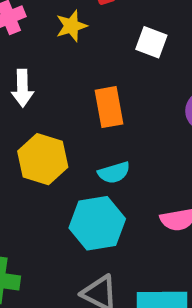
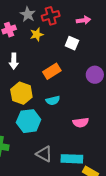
orange rectangle: (109, 107) -> (52, 71), turned 66
cyan hexagon: (97, 223) -> (29, 121), moved

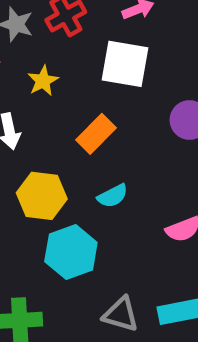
yellow star: (37, 34) -> (43, 81), moved
white square: (72, 43) -> (125, 64), size x1.6

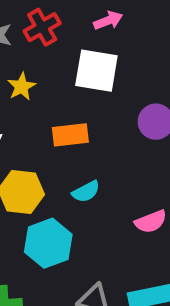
orange rectangle: (96, 134) -> (70, 135), turned 39

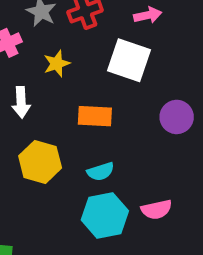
cyan hexagon: (48, 243) -> (105, 215), moved

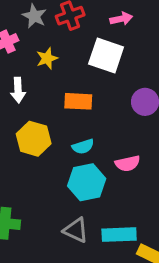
pink semicircle: (156, 210) -> (128, 163), moved

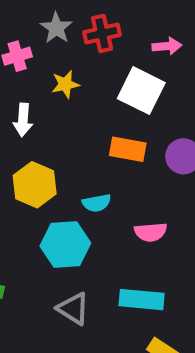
orange rectangle: (78, 101) -> (128, 149), moved
cyan hexagon: (87, 182) -> (65, 244), moved
cyan rectangle: (119, 235) -> (142, 300), moved

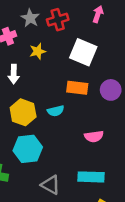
pink arrow: (167, 46) -> (98, 14), moved, turned -63
cyan semicircle: (97, 203) -> (56, 111), moved
cyan hexagon: (65, 244) -> (28, 149), moved

